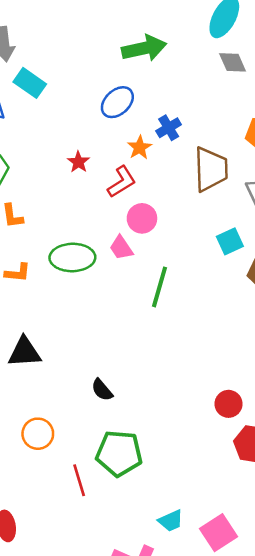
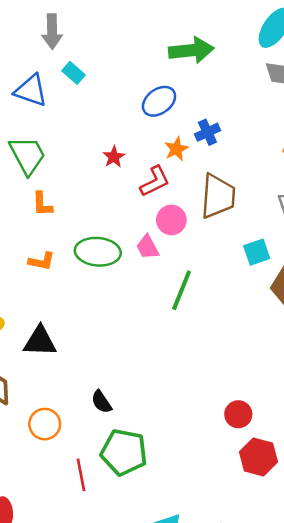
cyan rectangle: (30, 83) -> (74, 73), size x0.7
brown trapezoid: (211, 169) -> (218, 196), moved
black semicircle: (102, 390) -> (101, 402), moved

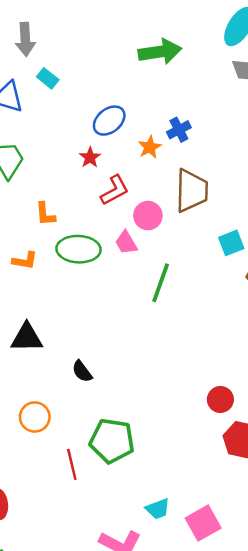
blue ellipse: (159, 101) -> (109, 121), moved
red L-shape: (155, 181) -> (115, 190), moved
orange L-shape: (42, 204) -> (45, 214), moved
black semicircle: (101, 402) -> (82, 371), moved

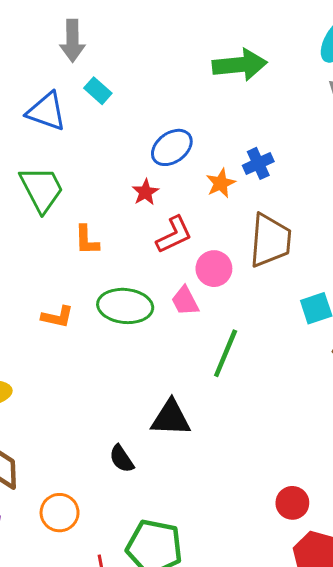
orange L-shape: (45, 214) -> (87, 240), moved
black triangle: (27, 338) -> (171, 418), moved

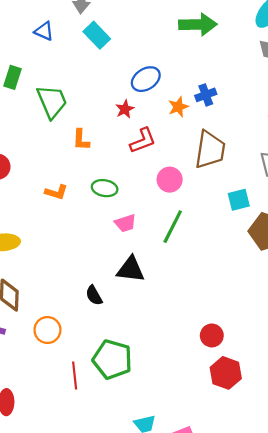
cyan rectangle: (98, 91) -> (97, 35), size x1.4
blue triangle: (46, 111) -> (44, 31), moved, size x0.7
pink circle: (214, 269) -> (170, 180), moved
pink trapezoid: (185, 301) -> (125, 223), moved, turned -85
green ellipse: (125, 306) -> (105, 188), size x0.7

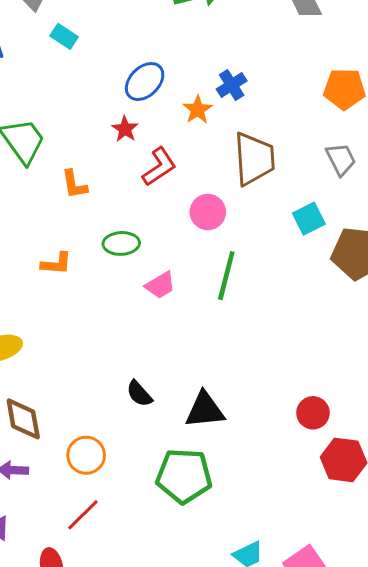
cyan rectangle: (97, 35) -> (64, 36), size x0.7
black triangle: (131, 269) -> (205, 410), moved
red line: (75, 376) -> (83, 515), moved, turned 64

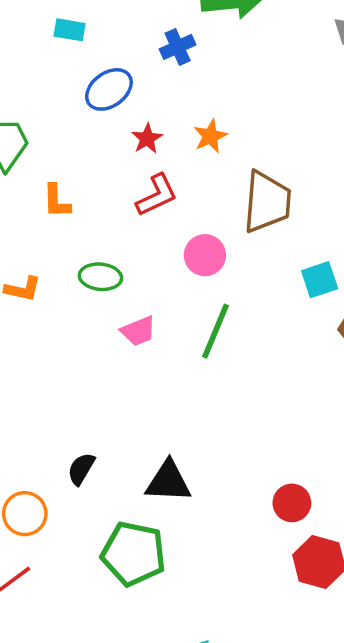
cyan rectangle: (64, 36) -> (70, 30), turned -32
blue ellipse: (145, 82) -> (109, 89), moved
blue cross: (232, 85) -> (178, 47), moved
red star: (125, 129) -> (147, 139), moved
black semicircle: (139, 394) -> (81, 469), moved, turned 64

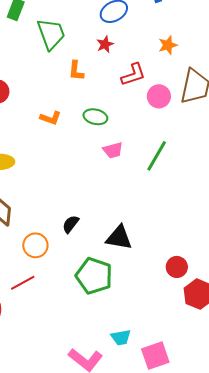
red star: (147, 139) -> (105, 44), moved
pink circle: (205, 255) -> (159, 96), moved
red circle: (292, 503) -> (177, 267), moved

